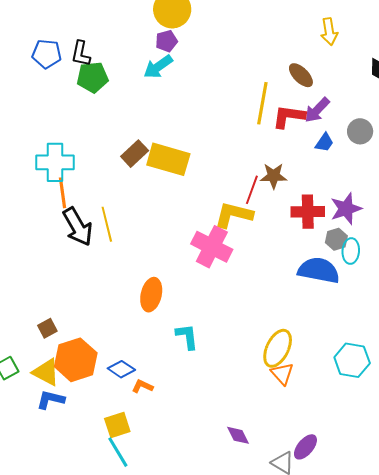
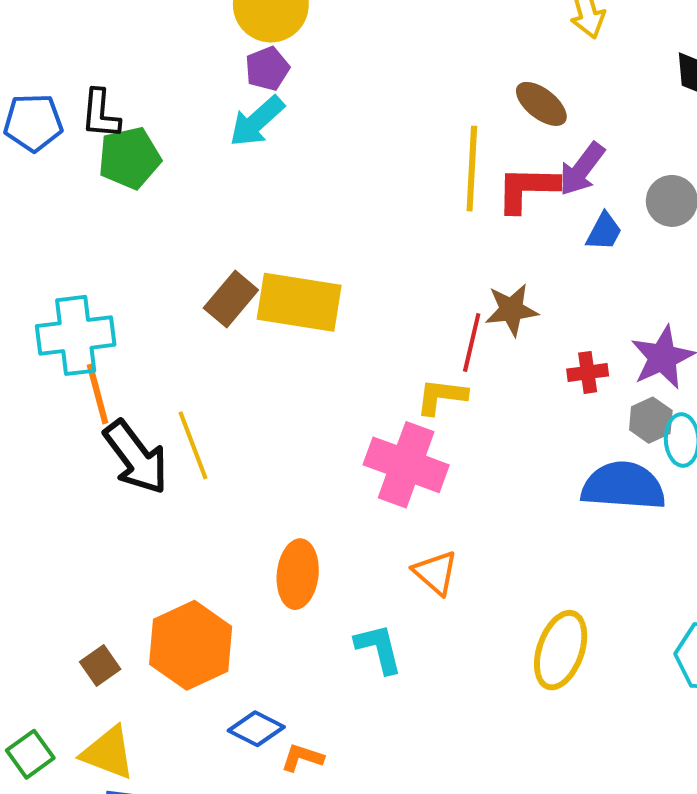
red cross: (308, 212) -> (588, 372), size x0.6
yellow L-shape: (234, 215) -> (441, 396), size x0.7
orange hexagon: (76, 360) -> (191, 645), moved
orange triangle: (282, 374) -> (435, 573), moved

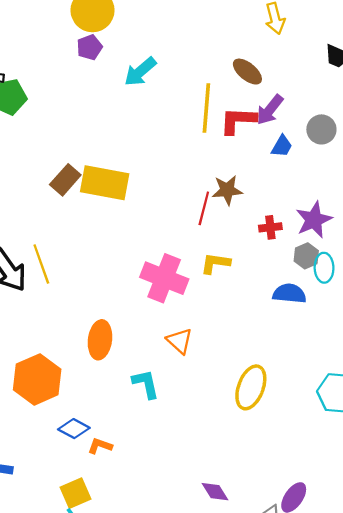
cyan arrow: (257, 121) -> (140, 72), moved
yellow L-shape: (441, 396) -> (215, 263), moved
blue semicircle: (623, 486) -> (289, 293), size x0.7

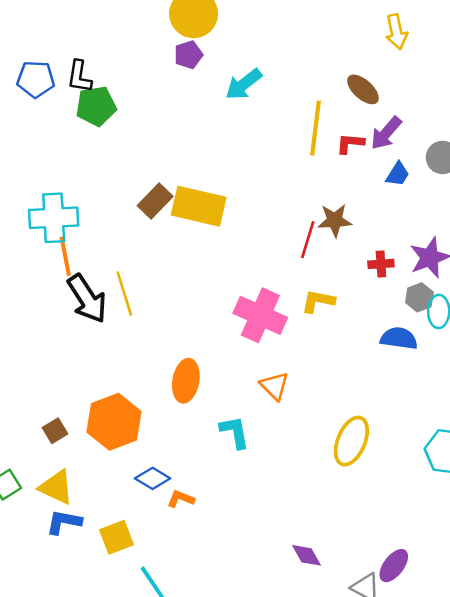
red L-shape: (238, 120) -> (350, 143), size x0.7
yellow square: (76, 493) -> (117, 537), moved

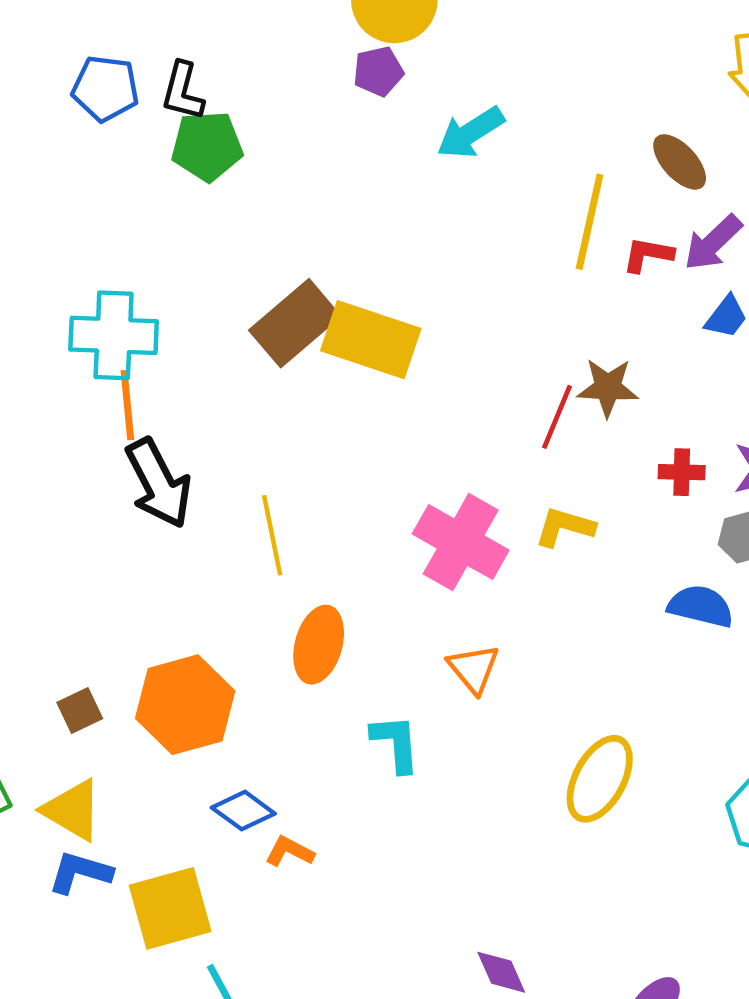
brown rectangle: (155, 201) -> (295, 323), size x1.4
yellow line: (124, 293) -> (272, 535), moved
yellow square: (117, 537) -> (170, 908), size x1.4

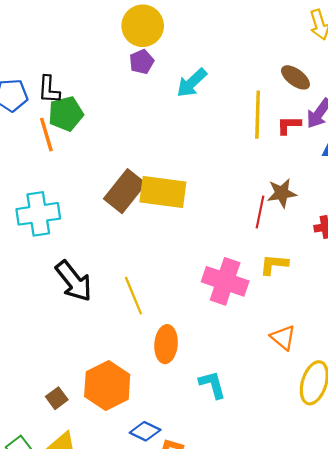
orange line: (127, 405) -> (46, 135), moved
orange triangle: (474, 669) -> (283, 338), moved

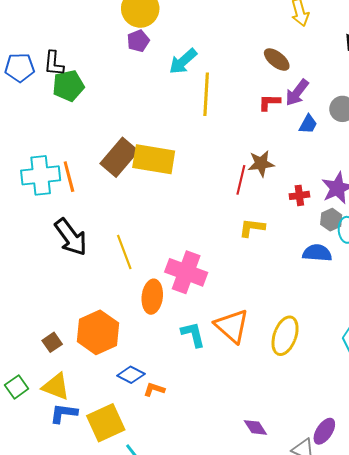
yellow line: (258, 115) -> (206, 94), moved
orange line: (46, 135) -> (69, 177), moved
pink cross: (225, 281) -> (186, 272), moved
orange triangle: (283, 338) -> (232, 326), moved, size x1.5

